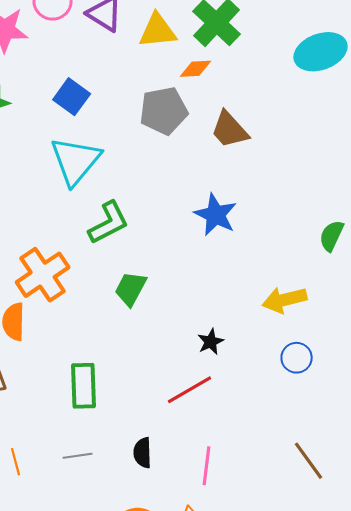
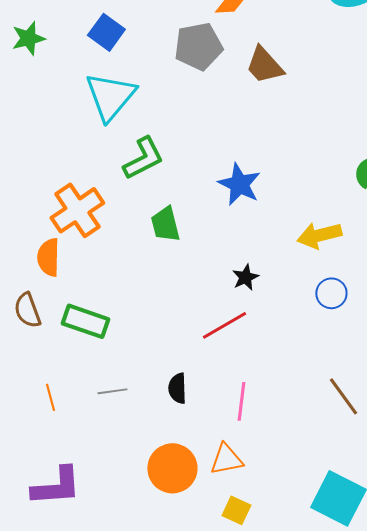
blue star: (216, 215) -> (239, 184), moved
green trapezoid: (131, 289) -> (165, 224), turned -42
green rectangle: (84, 386) -> (85, 321), moved, turned -69

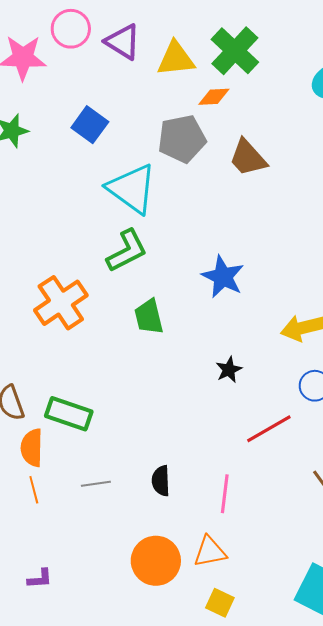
cyan triangle: (110, 96) -> (132, 189), moved, turned -34
orange semicircle: (48, 257) -> (32, 448), moved
red line: (224, 325) -> (269, 429), moved
purple L-shape: (56, 486) -> (40, 579), size x0.5

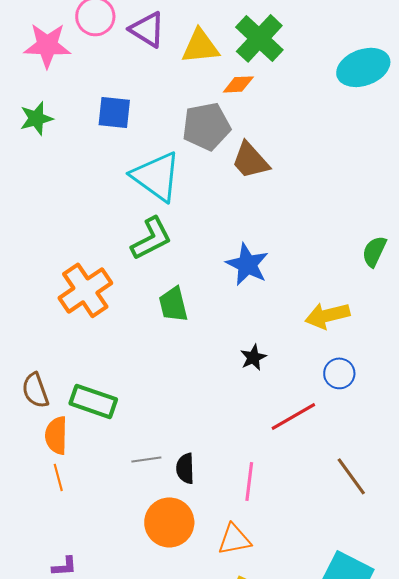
blue square: (90, 125) -> (114, 112), turned -30
brown trapezoid: (248, 158) -> (250, 160), moved
gray line: (96, 484) -> (146, 459), moved
orange circle: (156, 561) -> (169, 522), moved

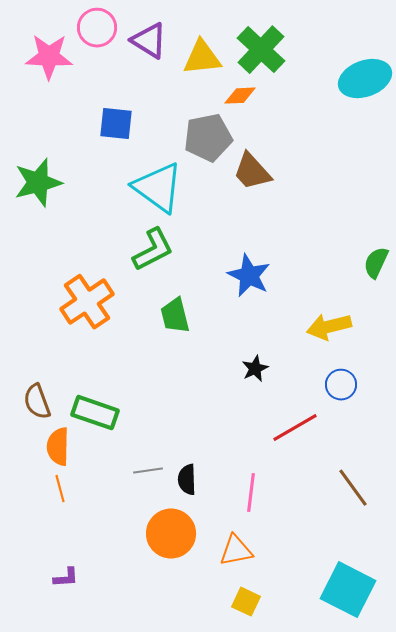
green star: (36, 118) -> (38, 183), moved, size x1.4

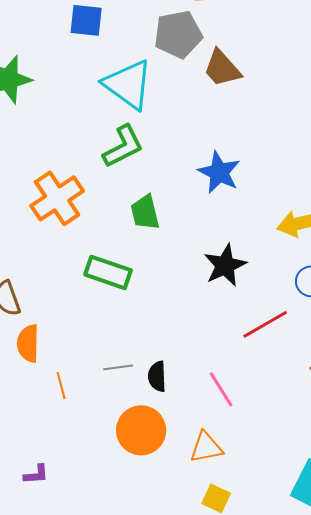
black star: (255, 369) -> (225, 265), size x1.6
green rectangle: (95, 413) -> (108, 272), moved
orange line: (60, 489) -> (61, 385), moved
pink line: (251, 493) -> (221, 389), turned -39

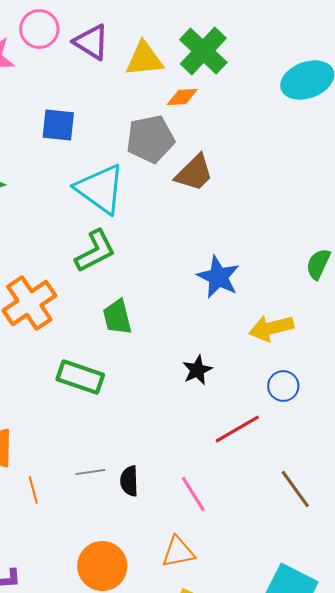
brown trapezoid: (222, 68) -> (194, 173), turned -93
blue star: (219, 172) -> (218, 277), moved
black star: (225, 265) -> (197, 370), size x0.7
orange circle: (141, 430) -> (102, 566), moved

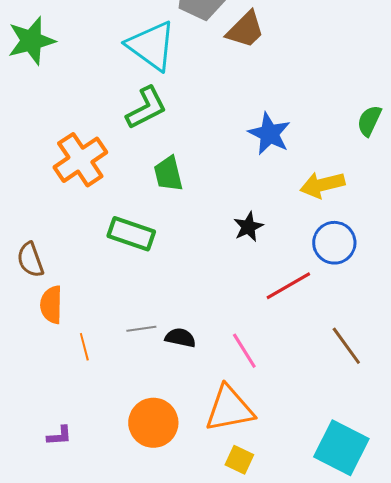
blue circle: (283, 386) -> (334, 243), size x1.4
black semicircle: (129, 481) -> (180, 338), turned 104
orange triangle: (178, 552) -> (229, 409), size x1.5

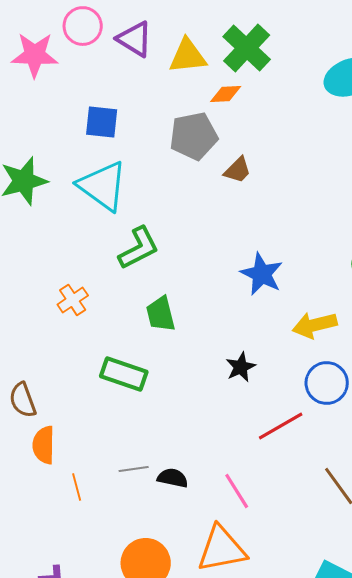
brown trapezoid: (245, 30) -> (238, 170), size x0.7
cyan triangle: (151, 46) -> (103, 186), moved
orange cross: (80, 160) -> (73, 300), size x0.6

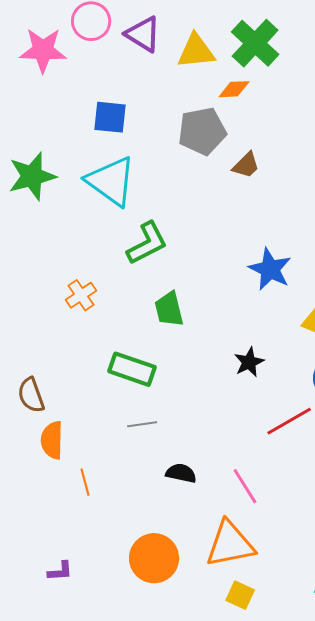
gray line: (134, 469) -> (142, 424), moved

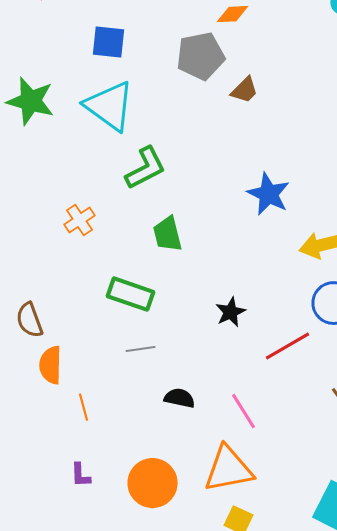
green star: (32, 176) -> (30, 101), turned 30
black star: (249, 362) -> (230, 312), moved
purple L-shape: (60, 571) -> (80, 475), moved, turned 92

